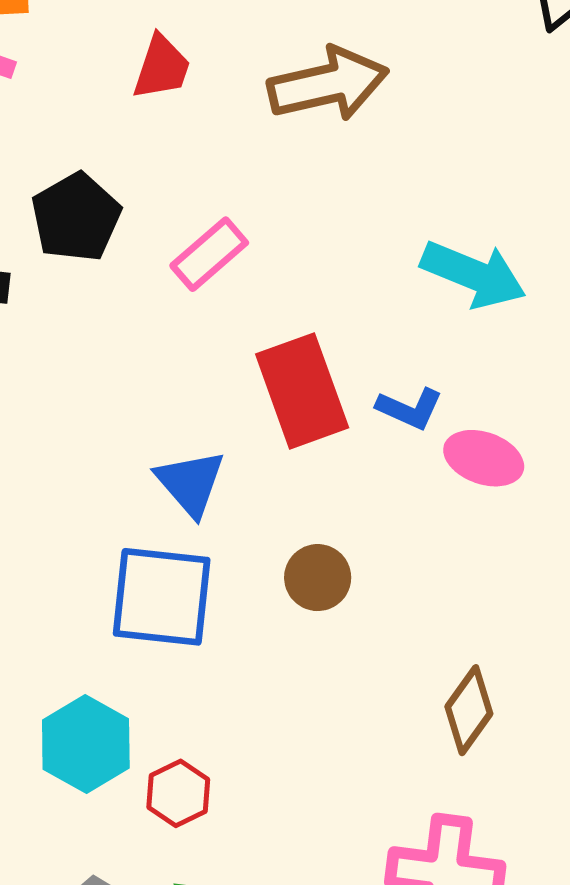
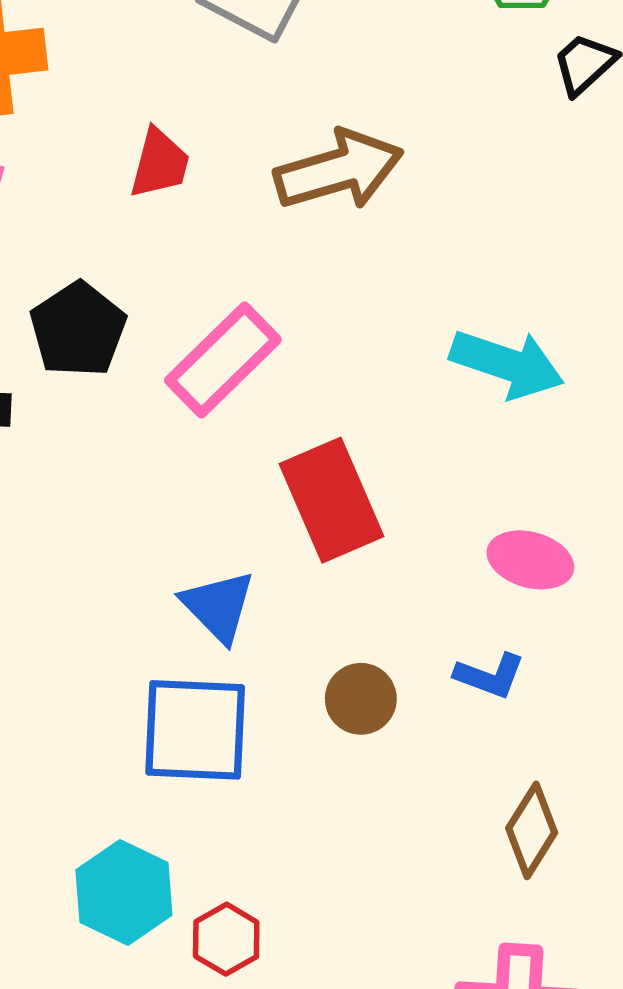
pink rectangle: (209, 254) -> (223, 360), size x1.4
blue L-shape: (410, 409) -> (490, 676), moved

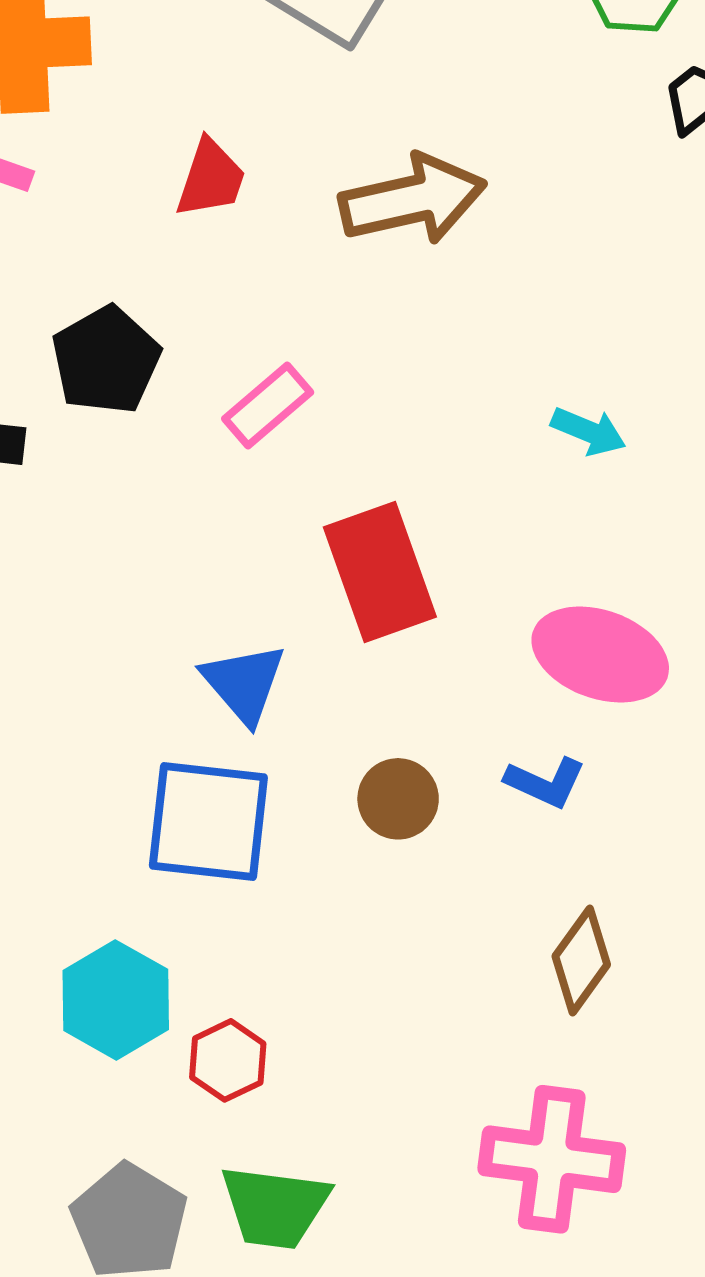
pink rectangle: (223, 360) -> (268, 406), size x0.7
cyan arrow: (507, 364) -> (589, 431), size x0.6
pink ellipse: (530, 560) -> (600, 655), size x1.4

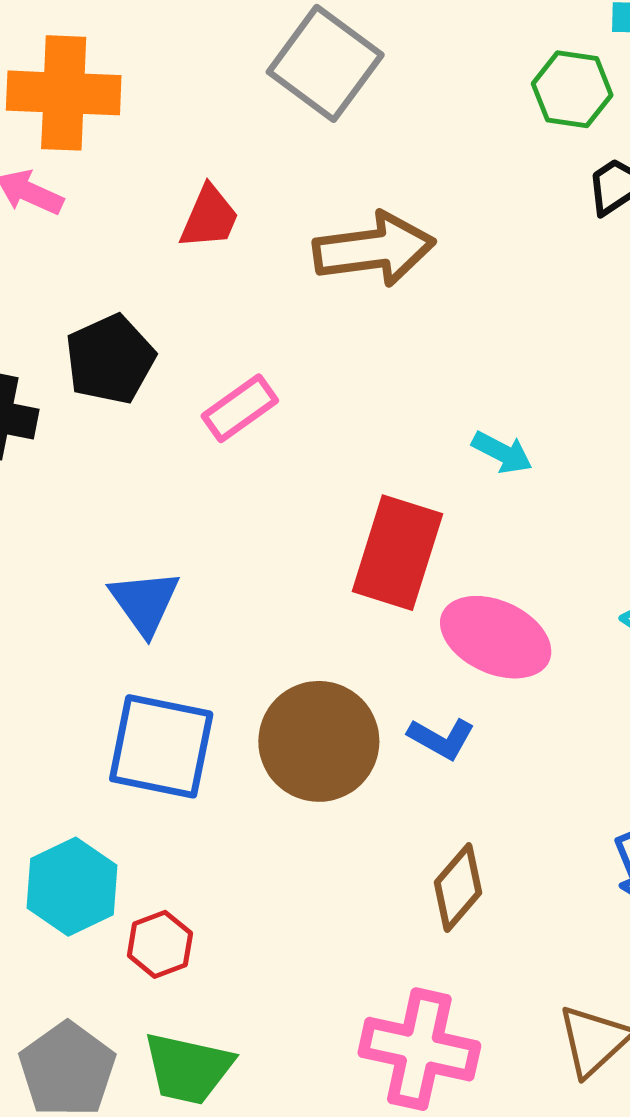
red rectangle: (380, 572) -> (397, 553), moved, turned 32
blue triangle: (244, 683) -> (145, 602), moved
brown circle: (398, 799) -> (319, 741), size x1.8

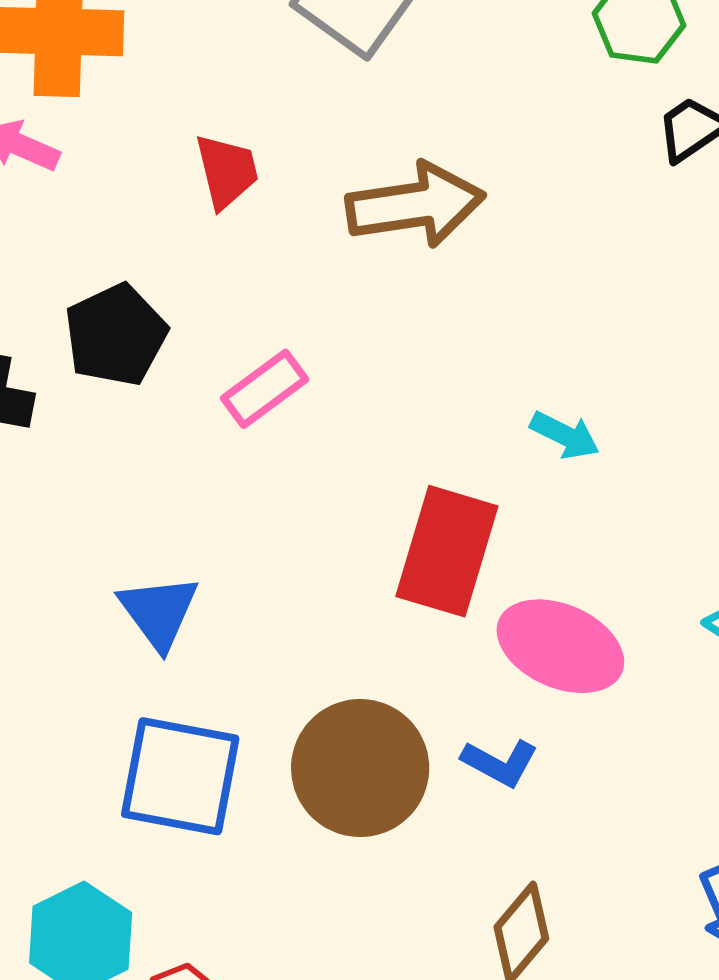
red trapezoid: (209, 217) -> (227, 171), turned -36

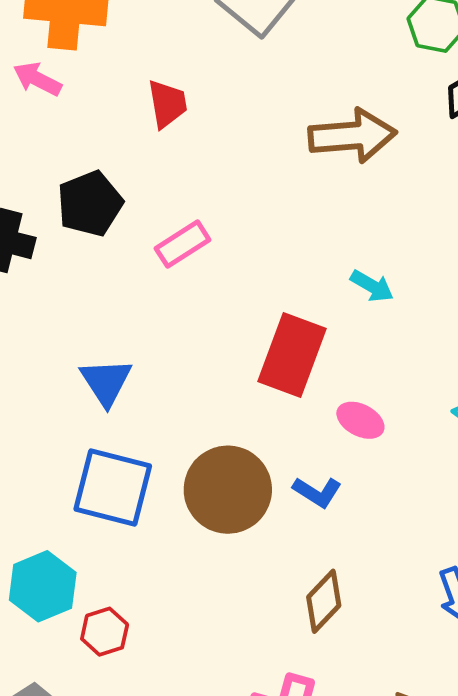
brown arrow: (415, 205) -> (352, 136), moved
pink ellipse: (560, 646) -> (360, 420), size x0.6

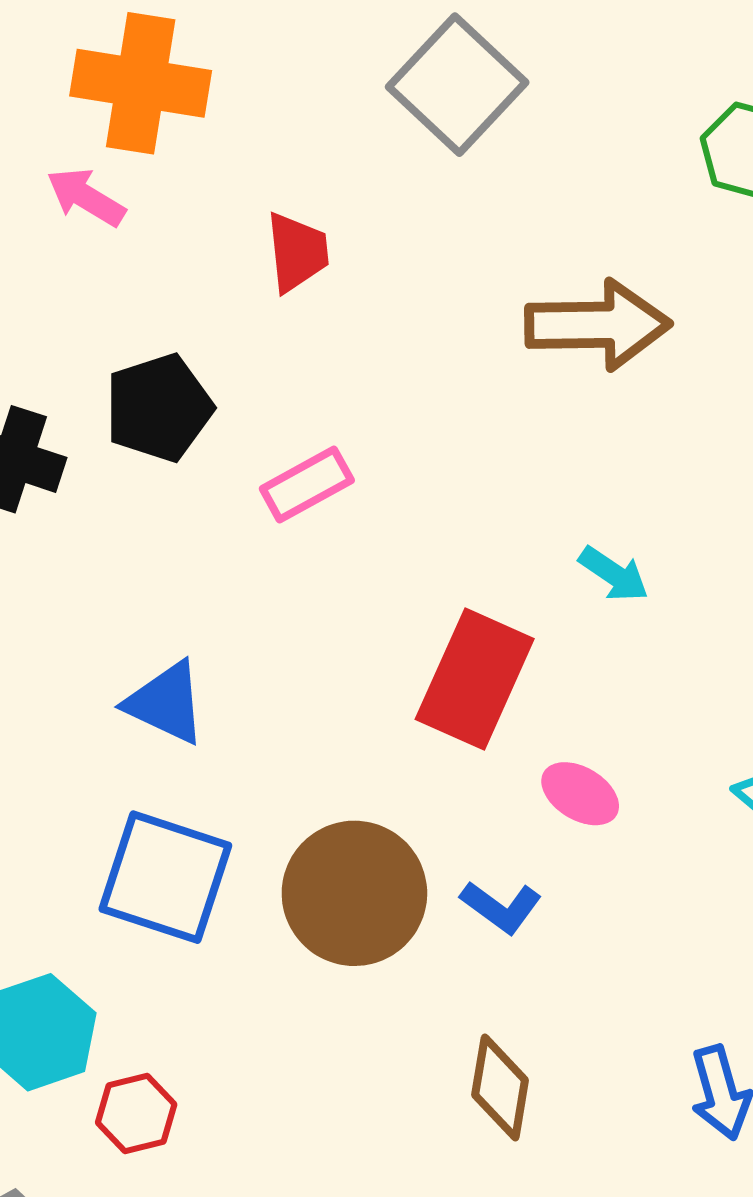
blue triangle: (106, 382) -> (166, 703), turned -36
brown diamond: (324, 601) -> (500, 1087), turned -38

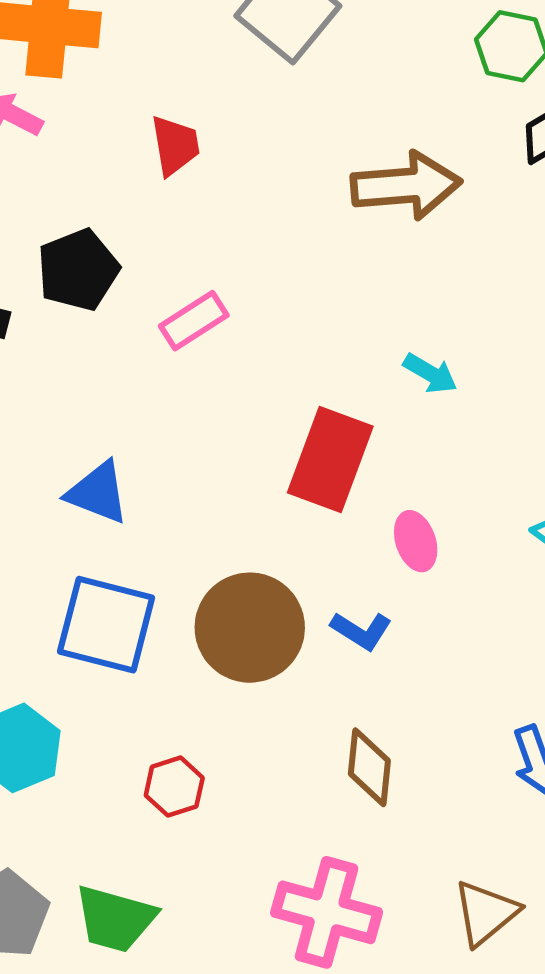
pink ellipse: (580, 794) -> (416, 541), turned 44
red hexagon: (136, 1114) -> (174, 787), moved

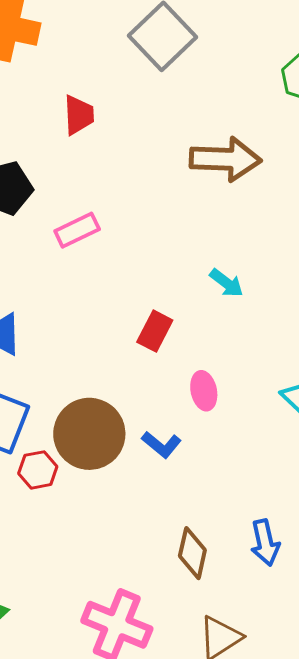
red rectangle: (330, 460) -> (155, 331), size x0.6
brown diamond: (369, 767) -> (192, 553), moved
red hexagon: (174, 787) -> (38, 470), moved

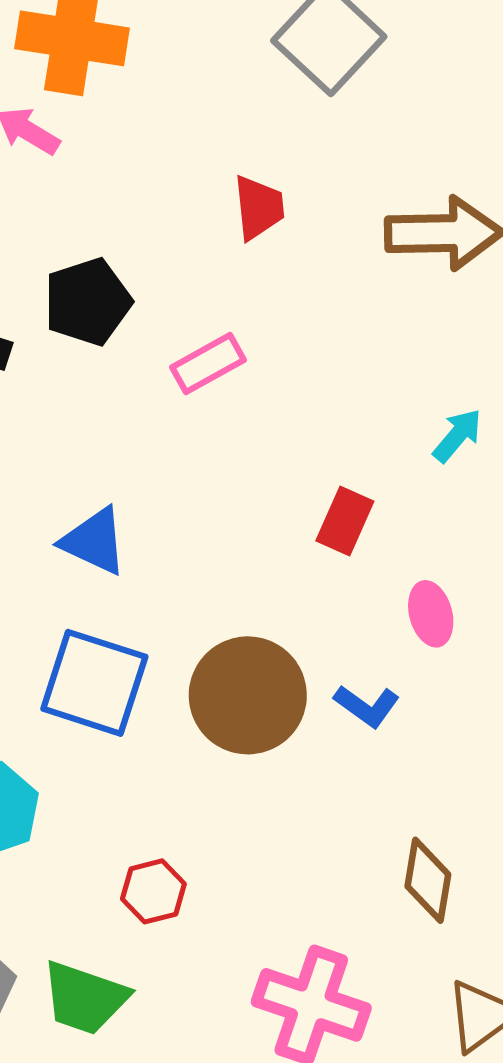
red trapezoid: (79, 115) -> (259, 207), moved
cyan arrow: (226, 283) -> (457, 435), turned -84
red hexagon: (38, 470) -> (153, 891), moved

